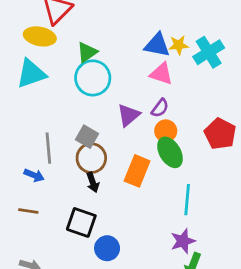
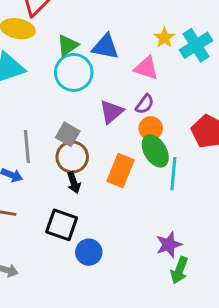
blue triangle: (157, 45) -> (105, 47), moved
yellow star: (179, 45) -> (164, 38), turned -30
cyan line: (187, 200) -> (173, 174), moved

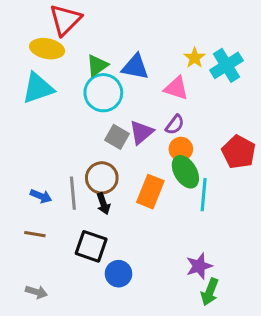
gray square: (68, 134) -> (117, 137), moved
gray line: (27, 146) -> (73, 193), moved

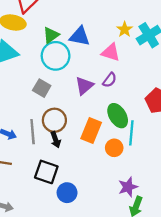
gray square: (117, 137) -> (42, 88), moved
orange circle: (181, 149) -> (114, 148), moved

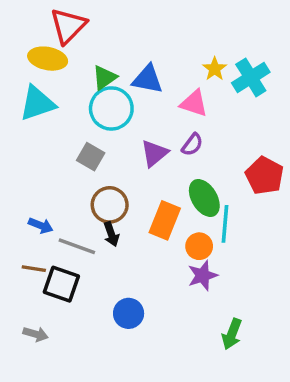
gray line: (33, 132) -> (77, 246), moved, turned -65
black square: (46, 172) -> (61, 284), moved
purple star: (128, 187) -> (203, 275), moved

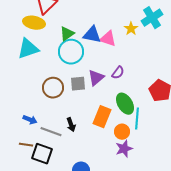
cyan cross: (251, 77) -> (152, 18), moved
pink triangle: (194, 103) -> (108, 39), moved
gray square: (91, 157) -> (78, 84), moved, turned -35
brown circle: (110, 205) -> (53, 88), moved

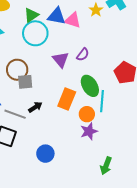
purple triangle: (96, 78) -> (61, 60), turned -30
gray square: (78, 84) -> (25, 82), moved
black arrow: (71, 125) -> (35, 107), turned -104

